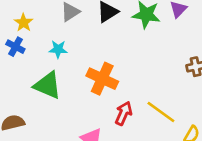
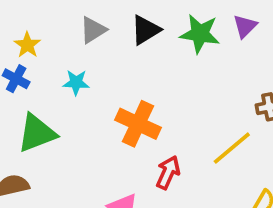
green triangle: (47, 85) -> (37, 133), moved, turned -44
yellow line: (161, 112) -> (232, 148), moved, turned -76

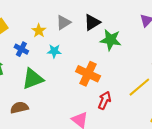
green star: (200, 34) -> (111, 40), moved
yellow star: (27, 45) -> (39, 31), moved

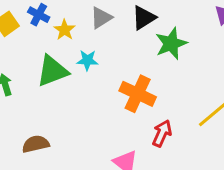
green star: (111, 40) -> (171, 44), turned -30
blue cross: (21, 49) -> (39, 15), moved
green triangle: (33, 79) -> (52, 71), moved

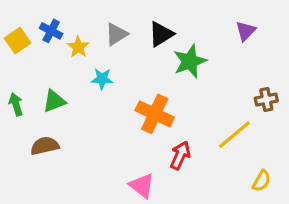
green triangle: (52, 71) -> (54, 101), moved, size x0.7
brown semicircle: (36, 144) -> (45, 146), moved

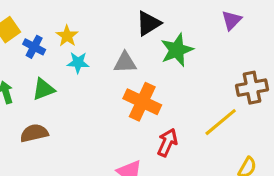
blue cross: (51, 31) -> (34, 47), moved
gray triangle: (116, 34) -> (125, 63), moved, turned 30
cyan star: (102, 79) -> (78, 63), moved
brown cross: (266, 100) -> (252, 88), size x1.4

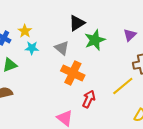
purple triangle: (232, 20) -> (130, 35), moved
gray triangle: (125, 63) -> (62, 48), turned 42

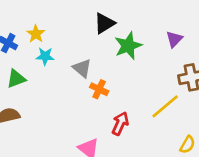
gray triangle: (62, 48) -> (82, 68), moved
orange cross: (73, 73) -> (99, 89), size x0.6

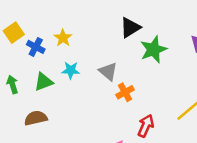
cyan star: (45, 56) -> (71, 70), moved
orange cross: (99, 89) -> (125, 92), turned 36

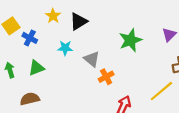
black triangle: (130, 28) -> (78, 21), moved
yellow star: (63, 38) -> (53, 16), moved
cyan star: (71, 70) -> (65, 48), moved

